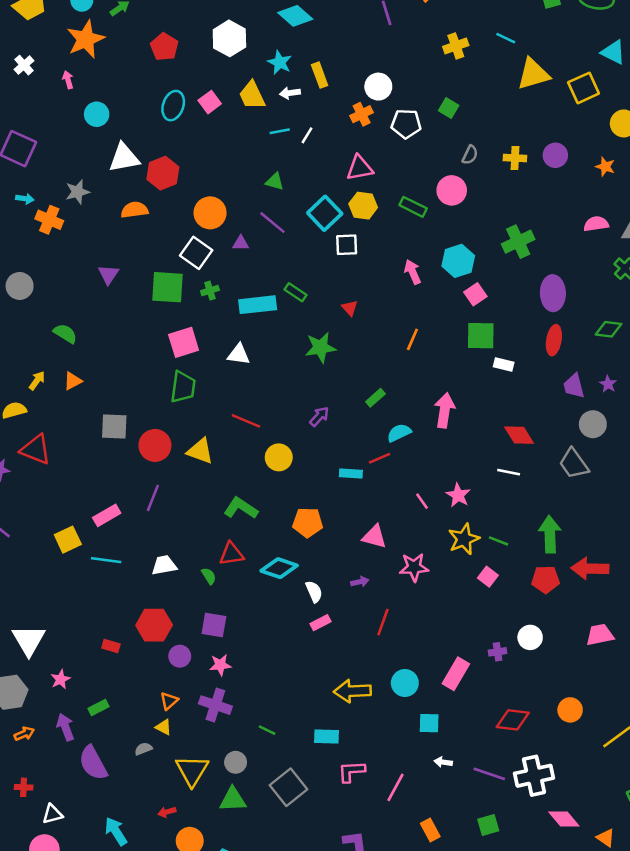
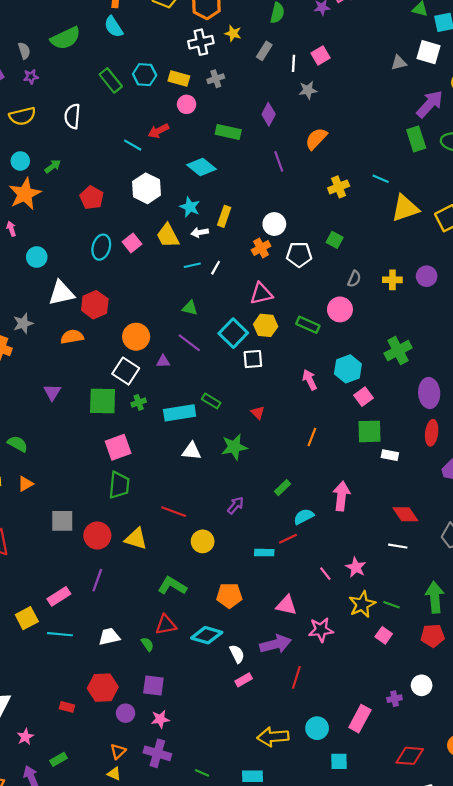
yellow rectangle: (320, 75) -> (224, 216), turned 42
white triangle: (239, 354) -> (191, 451), moved
purple arrow: (360, 582) -> (276, 644), size x2.0

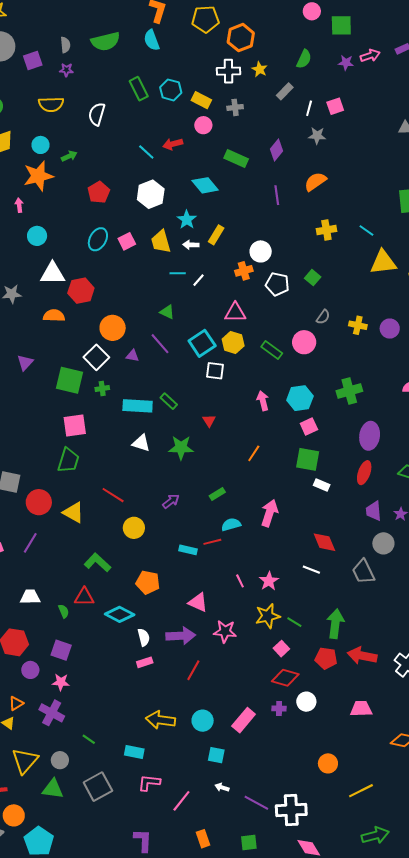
red diamond: (410, 756) -> (285, 678), moved

